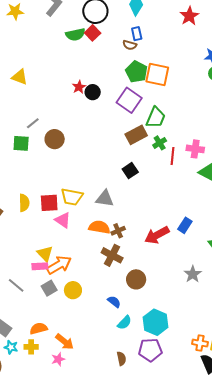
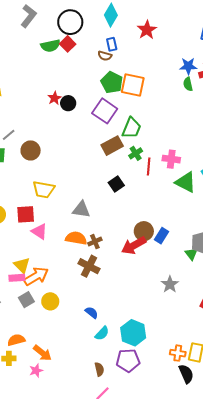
red star: (189, 16) -> (147, 30), moved
black square: (130, 171) -> (116, 184), moved
yellow trapezoid: (72, 197) -> (44, 190), moved
brown circle: (136, 279) -> (144, 231), moved

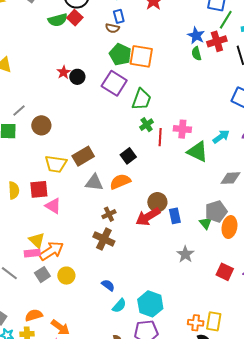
blue star: (188, 66) -> (196, 36), turned 30
brown rectangle: (112, 146) -> (83, 156), moved
blue rectangle: (162, 236) -> (175, 216), moved, turned -42
orange semicircle: (76, 238) -> (120, 182), moved, turned -30

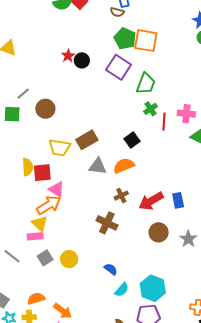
yellow semicircle: (14, 190) -> (28, 167), moved
brown circle: (157, 202) -> (159, 232), moved
brown cross: (109, 214) -> (121, 196), moved
orange arrow: (51, 251) -> (49, 205), moved

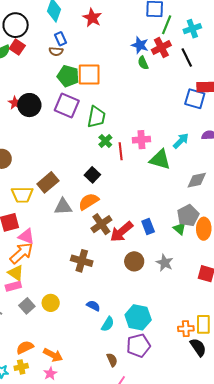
black circle: (82, 60) -> (29, 105), size x1.5
brown cross: (121, 196) -> (101, 224), moved, size x1.5

